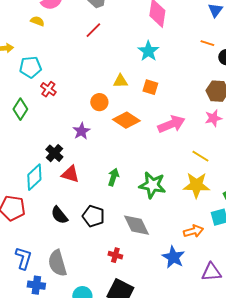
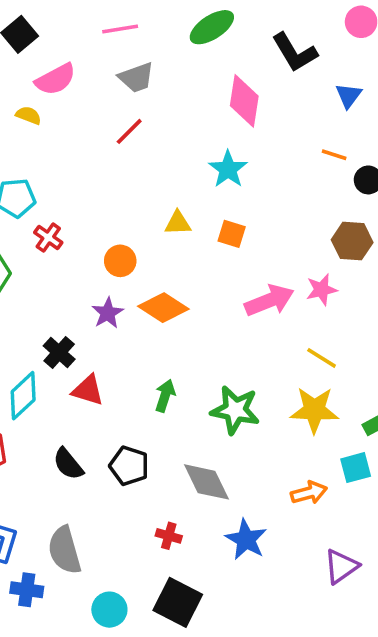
orange circle: (99, 102) -> (120, 261), moved
pink star: (213, 118) -> (322, 290), moved
orange diamond: (126, 120) -> (163, 308), moved
blue star: (173, 257) -> (246, 539), moved
purple triangle: (211, 272) -> (341, 566), turned -30

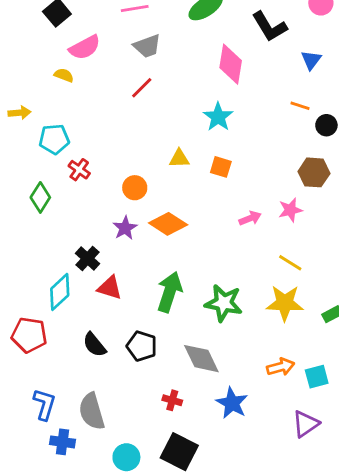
pink arrow: (269, 300) -> (250, 218), size x0.6
green arrow: (165, 396) -> (169, 292), size x1.6
cyan square: (356, 468) -> (317, 377), moved

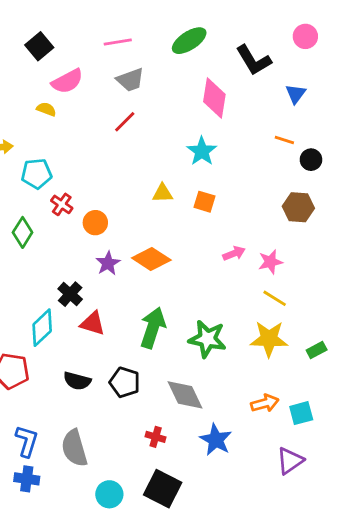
orange circle: (135, 188) -> (95, 223), moved
pink star: (290, 210) -> (270, 262), moved
black semicircle: (94, 345) -> (77, 381), turned -36
blue cross: (63, 442) -> (27, 479), moved

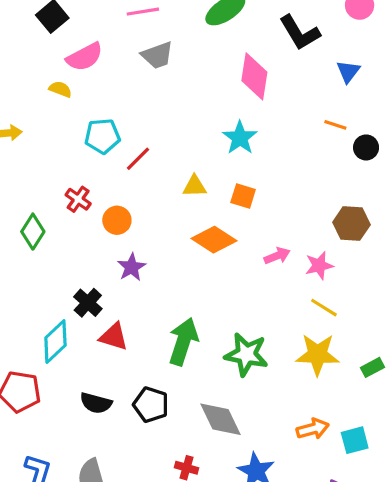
red line: (125, 122) -> (138, 159), moved
cyan pentagon: (37, 174) -> (102, 136), moved
brown hexagon: (298, 207) -> (351, 223), moved
orange diamond: (151, 259) -> (214, 240), moved

